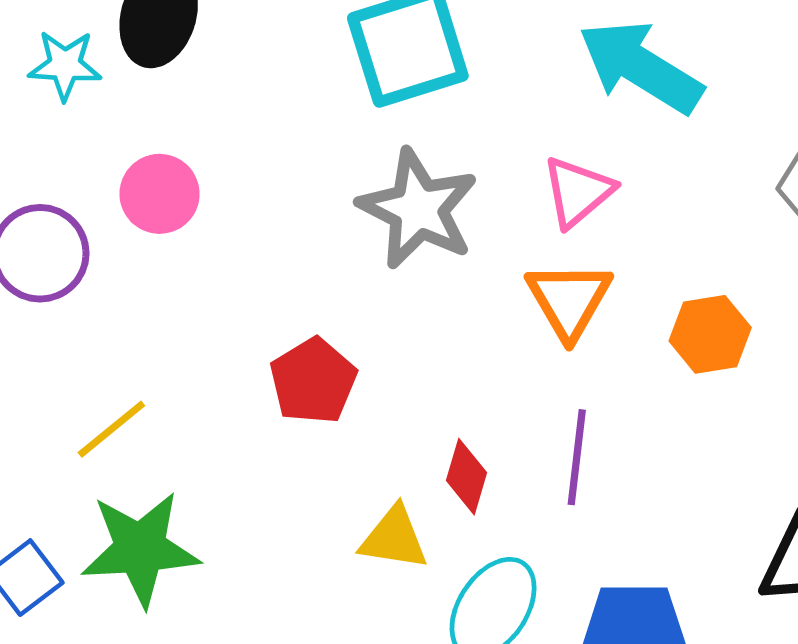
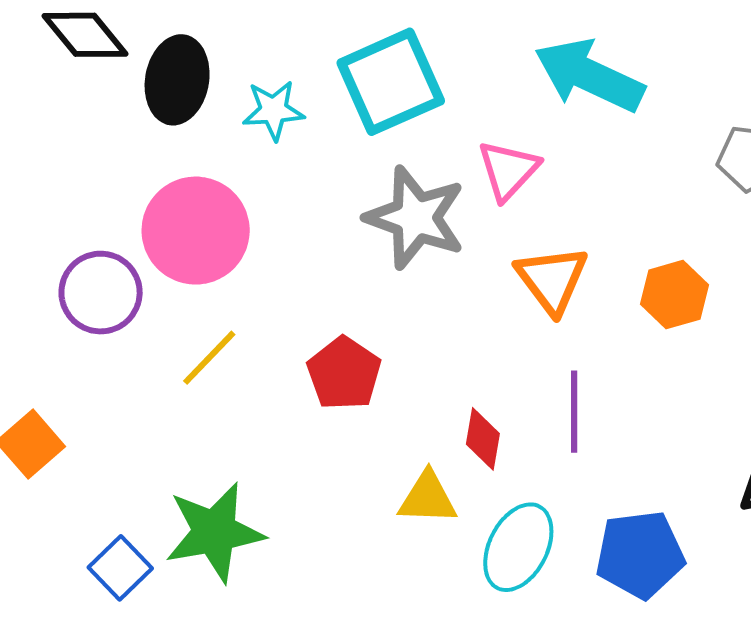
cyan star: (65, 65) -> (273, 110), moved
pink triangle: (578, 192) -> (508, 170), moved
pink circle: (160, 194) -> (196, 231), size x1.6
yellow line: (111, 429) -> (209, 358), moved

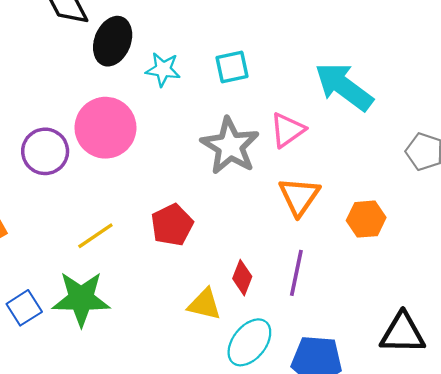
cyan square: (391, 82) -> (232, 67), size x0.6
yellow line: (209, 358) -> (95, 236), moved

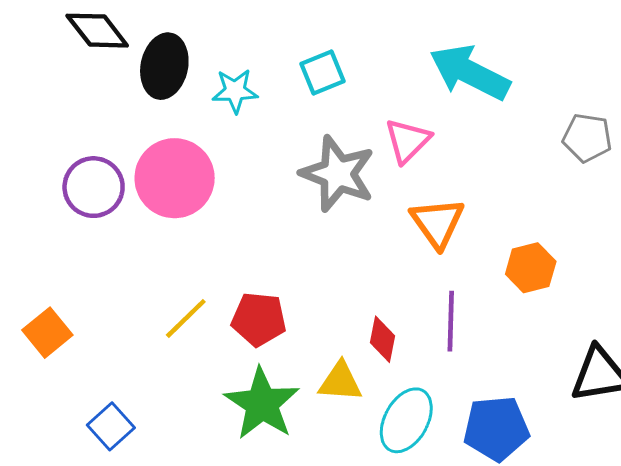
purple circle: (45, 151) -> (94, 187), moved
orange hexagon: (366, 219) -> (531, 268), moved
red pentagon: (172, 225) -> (259, 319), moved, turned -30
green star: (81, 299) -> (262, 404), moved, turned -30

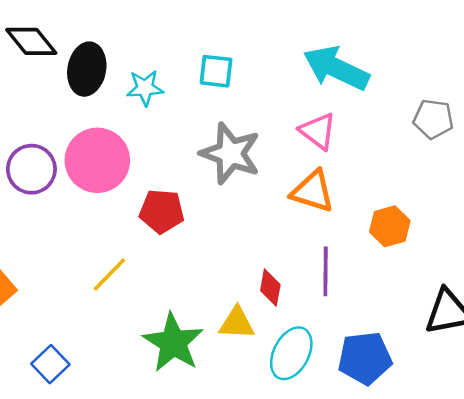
cyan square: (323, 73) -> (216, 71), turned 30
pink triangle: (408, 141) -> (318, 131), moved, turned -36
orange triangle: (437, 223) -> (313, 191), turned -36
red pentagon: (259, 319) -> (162, 211), moved

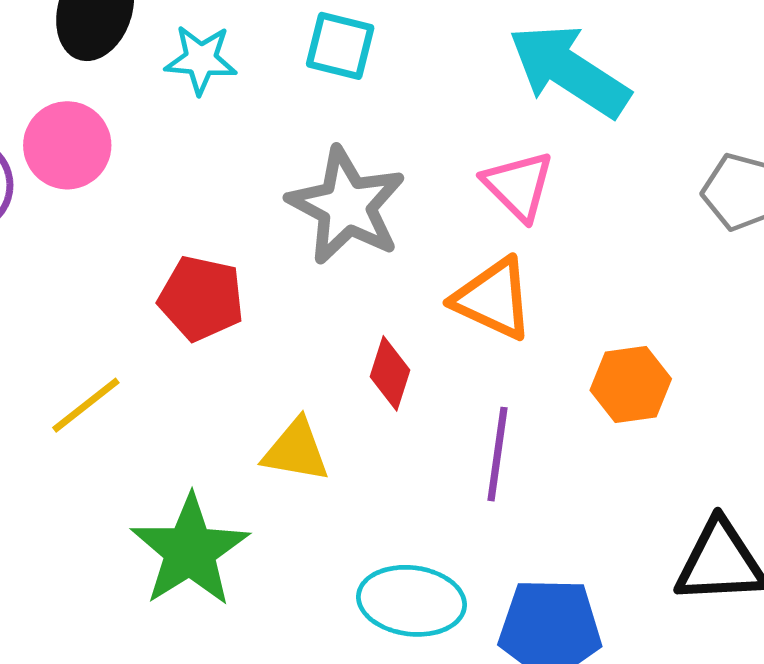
pink circle: (97, 160) -> (67, 145), moved, size x0.7
red diamond: (270, 288) -> (390, 373), moved
yellow triangle: (237, 323) -> (296, 451), moved
cyan ellipse: (291, 353) -> (412, 601), turned 62

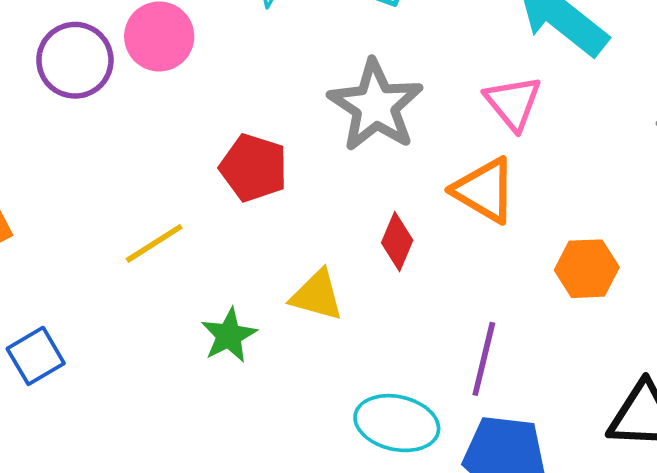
purple line: (497, 454) -> (484, 359), moved
green star: (190, 551) -> (229, 335), moved, size x0.6

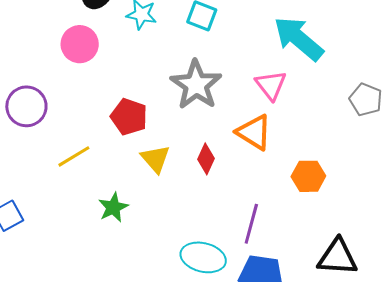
purple circle: (75, 60) -> (26, 106), moved
yellow triangle: (317, 295) -> (155, 159), moved, turned 32

